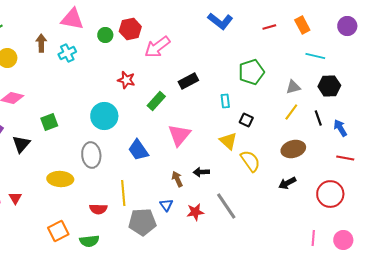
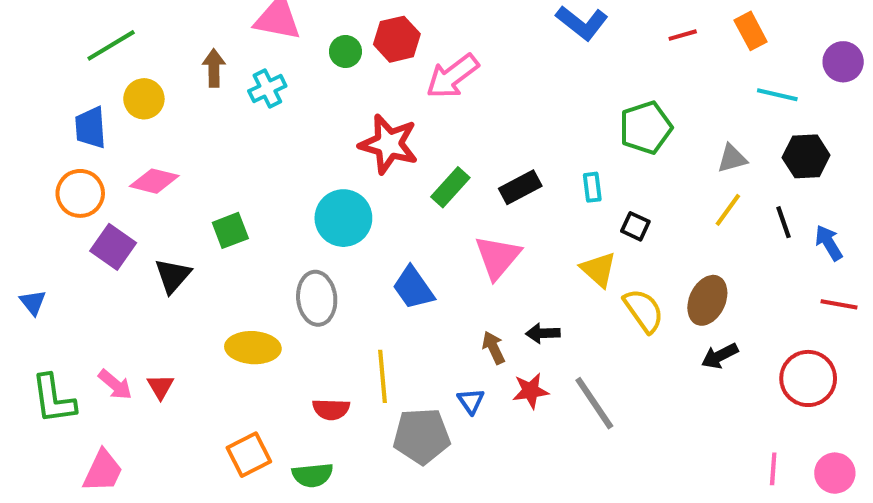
purple circle: (347, 26) -> (843, 62), moved
red star: (126, 80) -> (389, 144), size x1.6
black rectangle: (188, 81) -> (520, 187), moved
brown ellipse: (293, 149) -> (707, 300), moved, turned -50
red star: (195, 212) -> (531, 391), moved

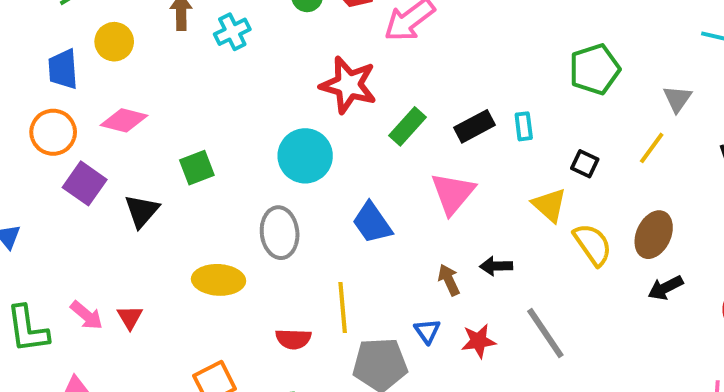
gray triangle: (732, 158) -> (677, 99), turned -40
cyan rectangle: (592, 187) -> (524, 126), moved
yellow line: (728, 210) -> (652, 148), moved
red star: (531, 391) -> (478, 341), moved

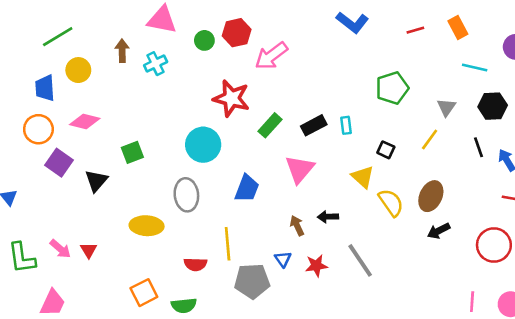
blue trapezoid: (372, 223) -> (247, 188), turned -124

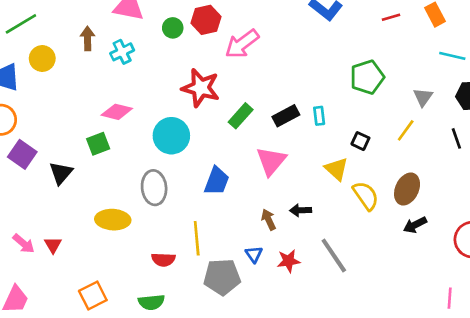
pink diamond: (85, 121) -> (117, 112), moved
orange square: (144, 293) -> (93, 295), moved

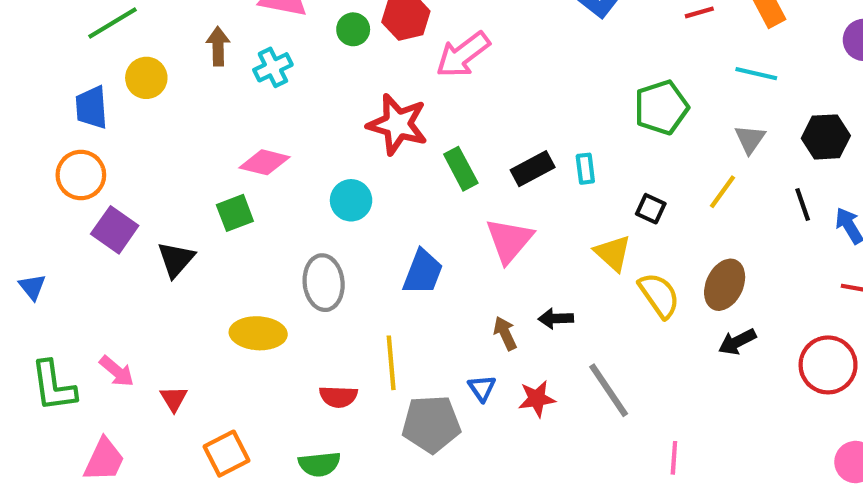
cyan line: (452, 56) -> (756, 74), moved
green rectangle: (241, 116) -> (461, 169), turned -70
cyan circle: (171, 136) -> (351, 200), size x0.7
red triangle: (53, 245) -> (174, 399), moved
pink line: (450, 298) -> (674, 458), moved

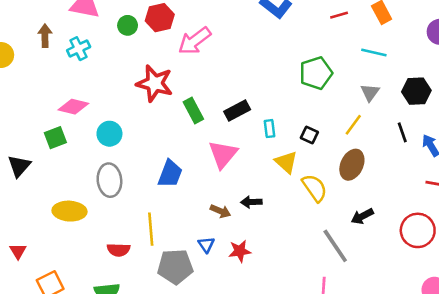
cyan rectangle: (585, 169) -> (269, 129), moved
cyan circle: (351, 200) -> (109, 134), moved
brown ellipse: (725, 285) -> (352, 165), moved
brown arrow: (505, 333) -> (220, 211), turned 138
gray line: (609, 390) -> (335, 246), moved

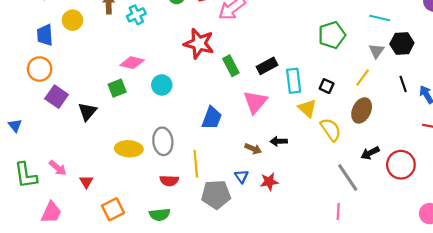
black hexagon: (416, 91) -> (402, 44), moved
cyan rectangle: (269, 129) -> (294, 81), size x1.6
gray ellipse: (109, 180) -> (163, 141), moved
red circle: (418, 230) -> (401, 165), moved

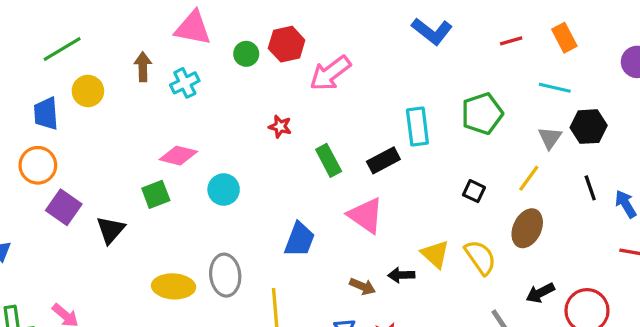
red star: (199, 44) -> (280, 127), size x0.5
cyan rectangle: (294, 81) -> (417, 127), moved
pink triangle: (255, 102) -> (366, 215), turned -35
yellow triangle: (307, 108) -> (435, 254), moved

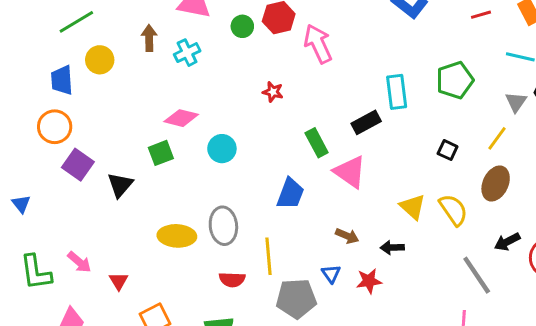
pink arrow: (330, 73) -> (318, 44), turned 102
green rectangle: (329, 160) -> (317, 143), moved
black arrow: (401, 275) -> (392, 248), moved

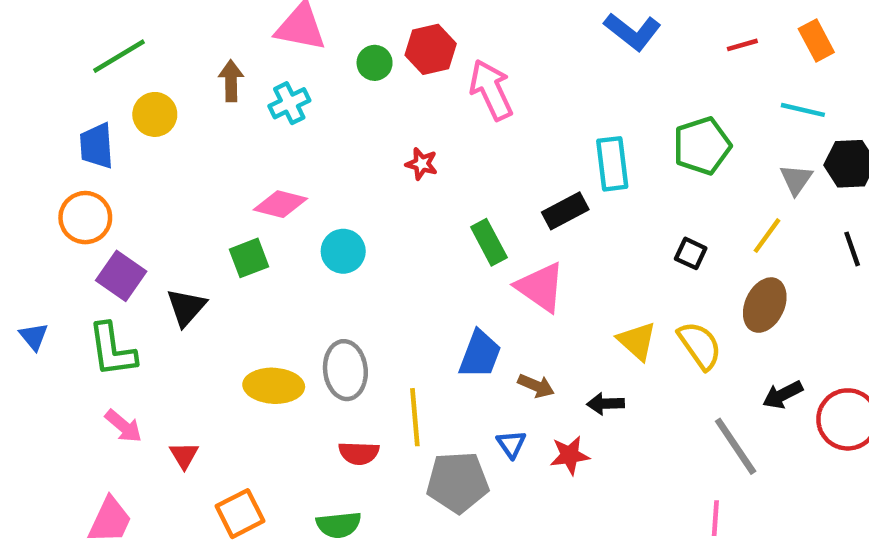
blue trapezoid: (290, 194) -> (480, 354), moved
green L-shape: (36, 272) -> (112, 350), moved

